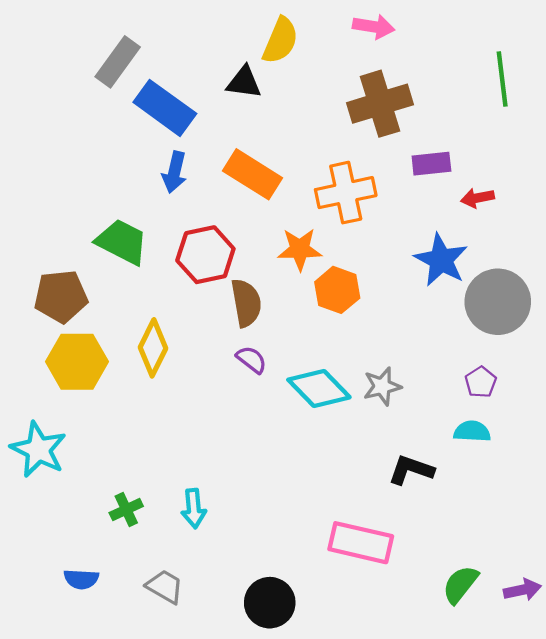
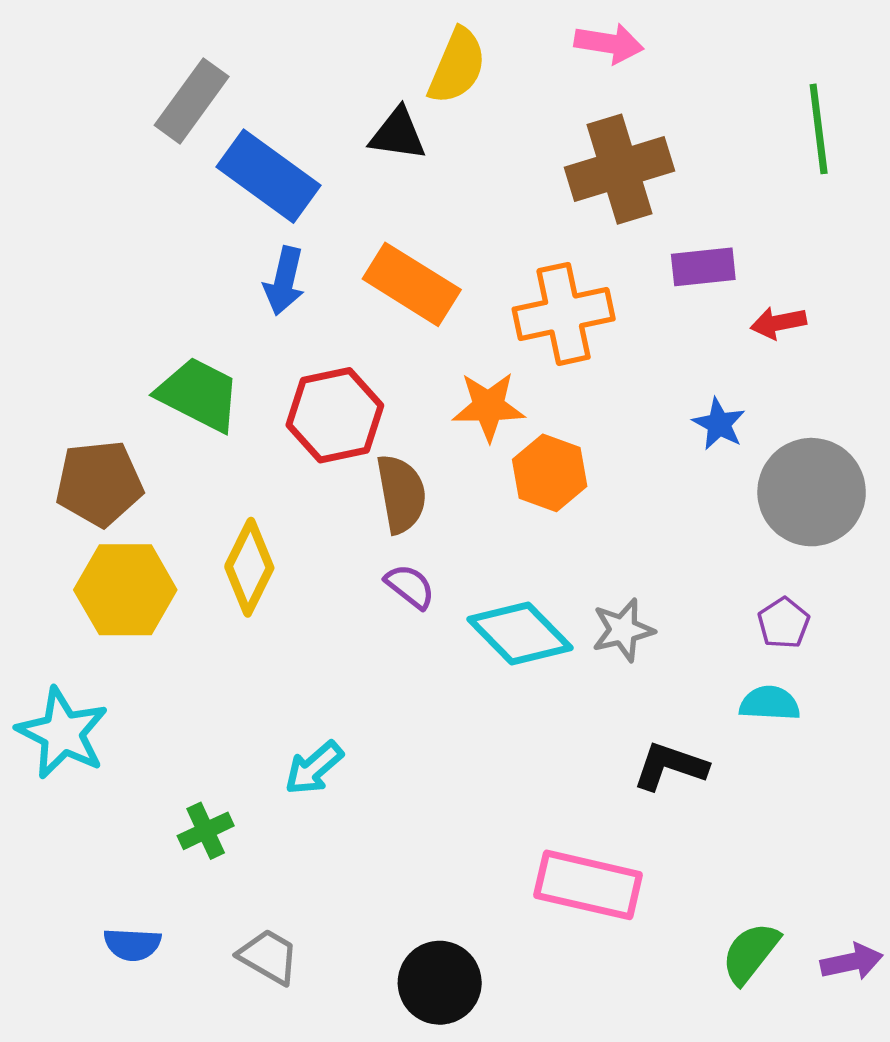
blue star: (441, 260) -> (719, 424), size x0.6
cyan arrow: (194, 508) -> (314, 768), moved, turned 54

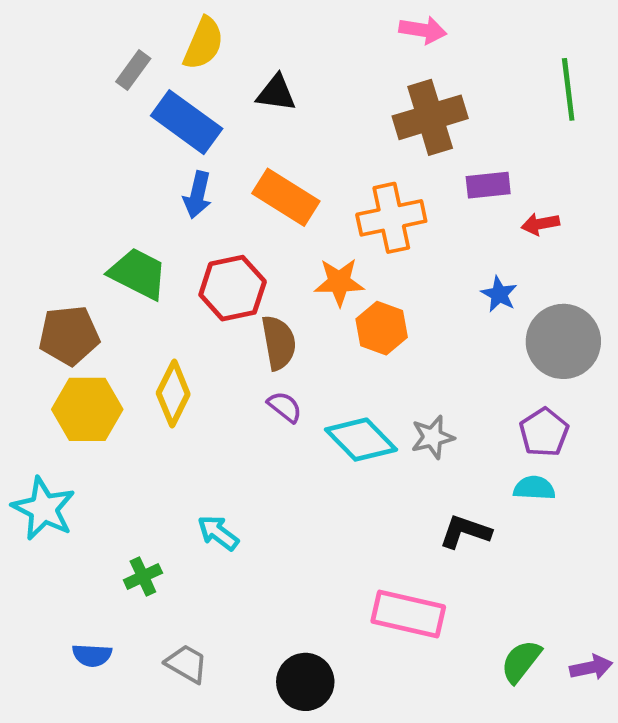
yellow semicircle: (457, 66) -> (204, 43), moved
gray rectangle: (192, 101) -> (133, 70), size x0.7
purple pentagon: (784, 623) -> (544, 432), size x1.4
cyan arrow: (314, 768) -> (218, 533), turned 78

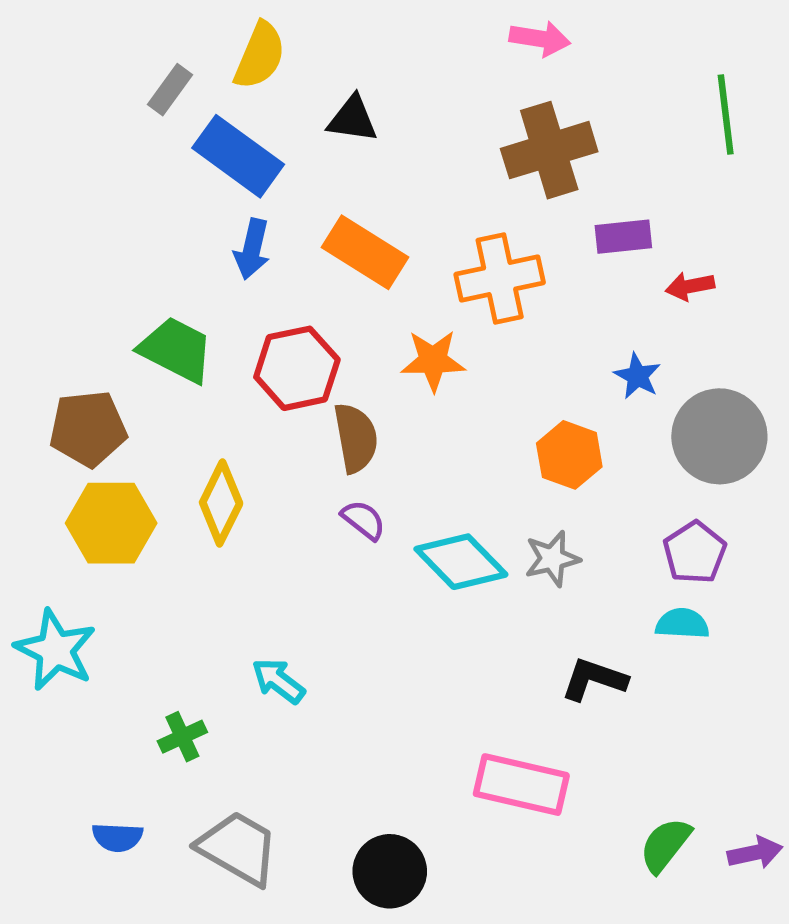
orange hexagon: (382, 328) -> (569, 455), moved
gray trapezoid: (187, 664) -> (238, 848), size x1.5

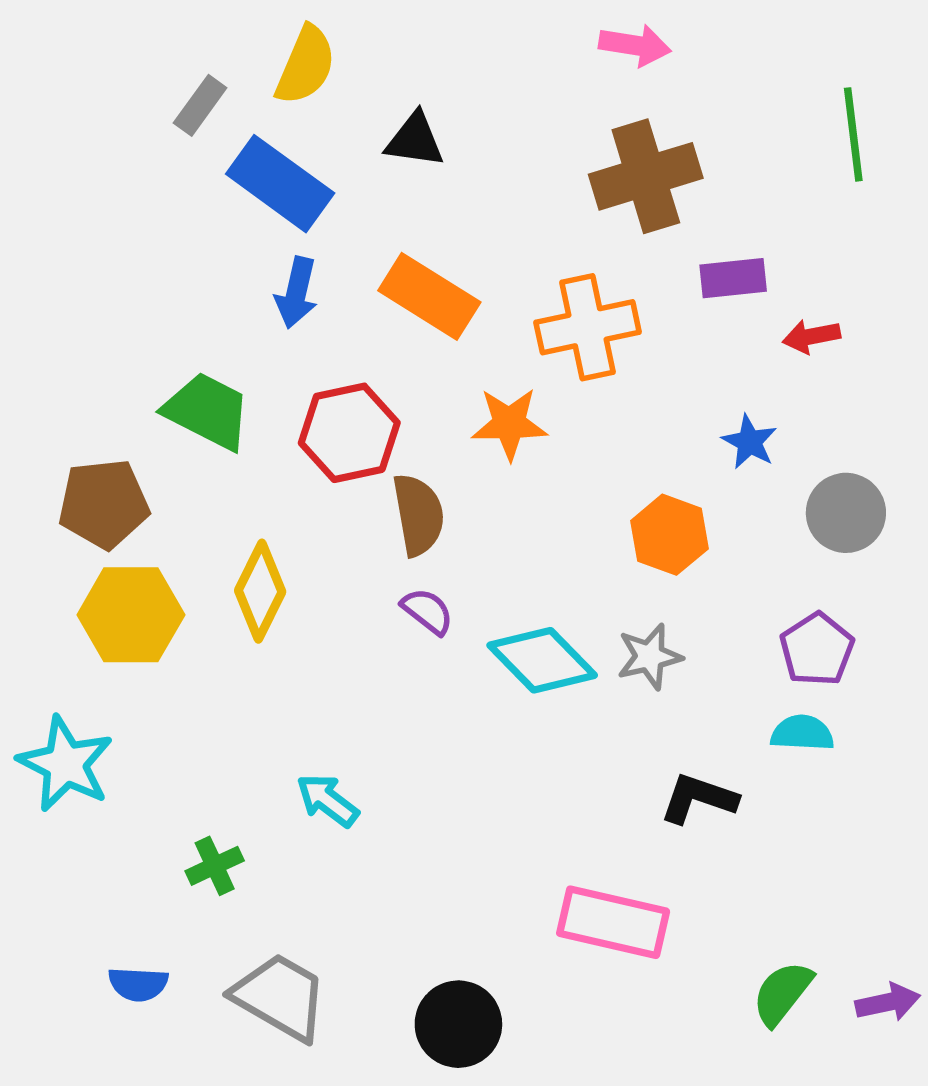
gray circle: (719, 436) -> (846, 513), size x0.7

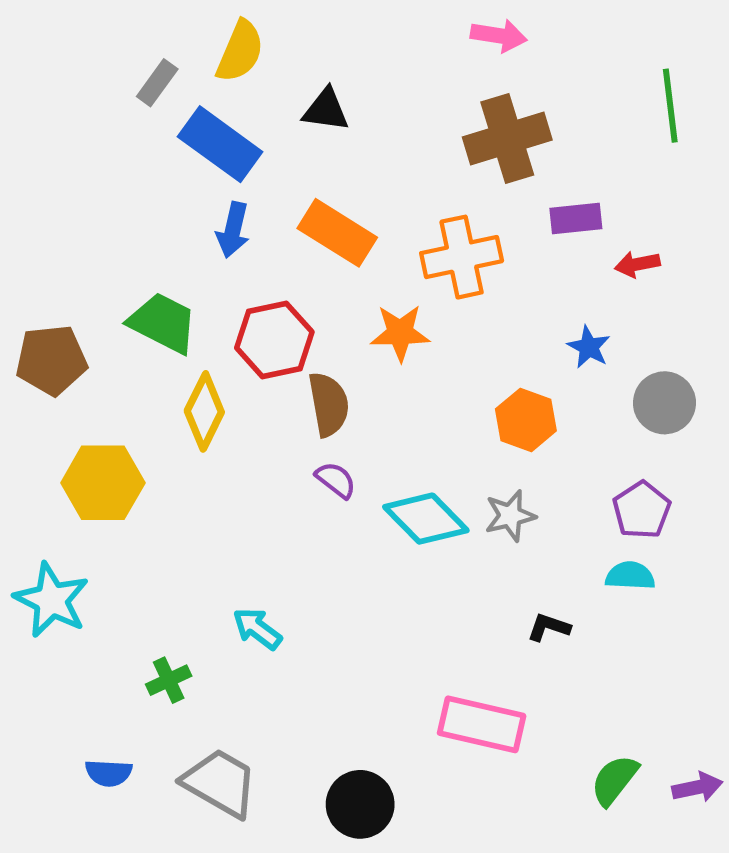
brown pentagon: (104, 504) -> (51, 360), moved
yellow diamond: (260, 591) -> (204, 411), moved
black L-shape: (699, 799) -> (549, 627), size x0.7

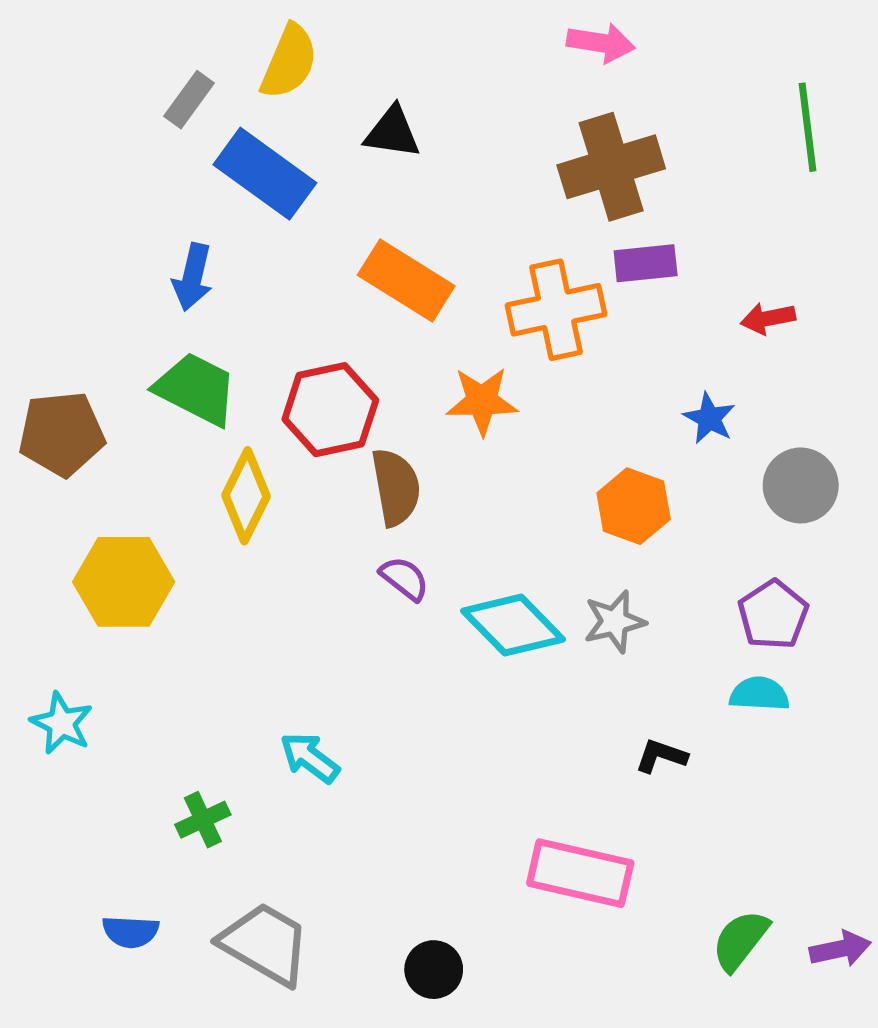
purple rectangle: (576, 218) -> (646, 263), moved
blue arrow: (233, 230) -> (193, 277), moved
cyan star: (51, 600) -> (62, 723), size x0.7
black circle: (360, 804) -> (434, 970), size x0.7

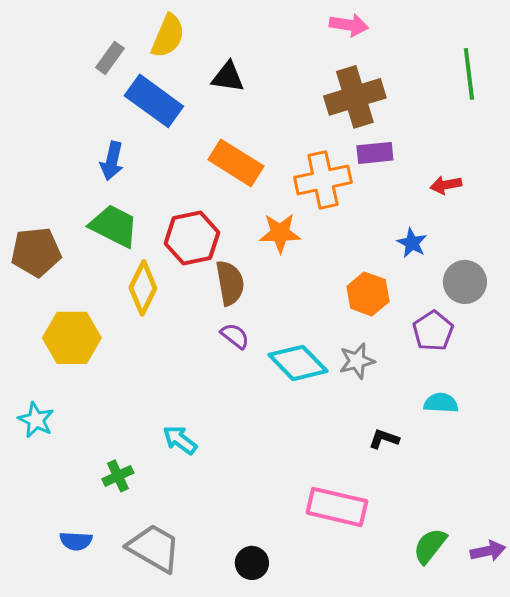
purple pentagon: (773, 615) -> (433, 331), moved

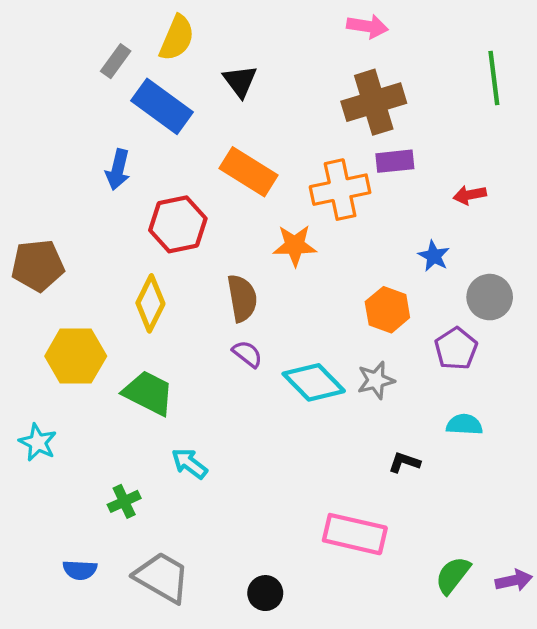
black triangle: (228, 77) -> (240, 81), turned 45
green trapezoid: (114, 226) -> (148, 393), moved
red hexagon: (192, 238) -> (178, 224), moved

